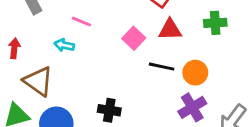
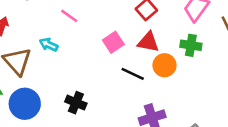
cyan arrow: (64, 45) -> (49, 45), moved
orange circle: (195, 73) -> (164, 65), moved

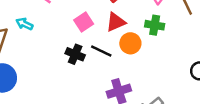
red triangle: (148, 42) -> (116, 22), turned -35
black cross: (76, 103) -> (75, 54), moved

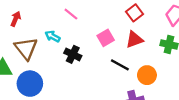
orange circle: (130, 43) -> (147, 75), moved
black cross: (75, 54) -> (73, 54), moved

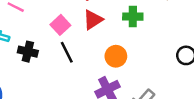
black line: (120, 65) -> (67, 52), moved, turned 48

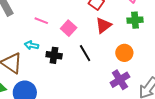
pink square: (60, 25) -> (69, 28), moved

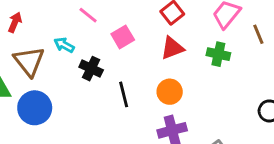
black line: (85, 53) -> (124, 94), moved
orange circle: (124, 53) -> (170, 92), moved

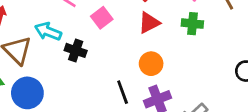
cyan arrow: (64, 45) -> (48, 31), size x1.4
black line: (124, 94) -> (123, 92), moved

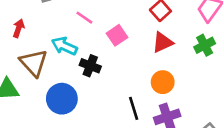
green cross: (192, 24) -> (205, 45), turned -36
blue circle: (27, 93) -> (62, 99), moved

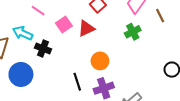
red triangle: (163, 42) -> (86, 29), moved

